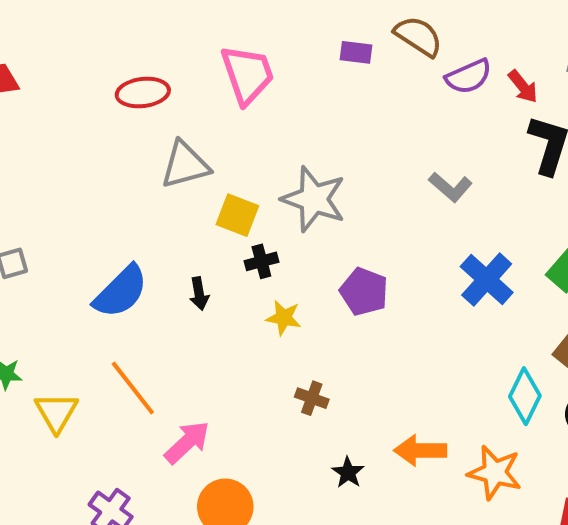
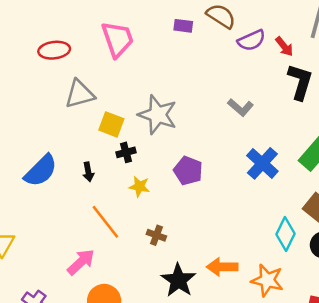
orange line: (133, 388) -> (105, 222), moved
black star: (348, 473) -> (178, 280), size x1.8

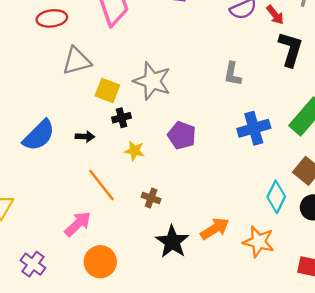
gray L-shape: (240, 107) -> (233, 74), turned 60
blue cross: (262, 163) -> (254, 128), turned 32
black arrow: (88, 172) -> (85, 137), turned -78
orange arrow: (222, 267) -> (215, 229), turned 148

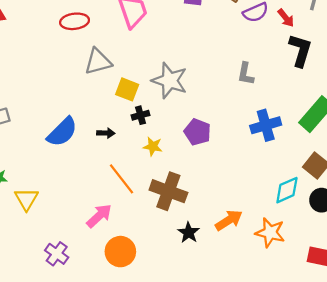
cyan diamond: (276, 197) -> (287, 190), turned 40
brown cross: (151, 198) -> (168, 191), size x2.0
black star: (172, 242) -> (189, 233), size x0.7

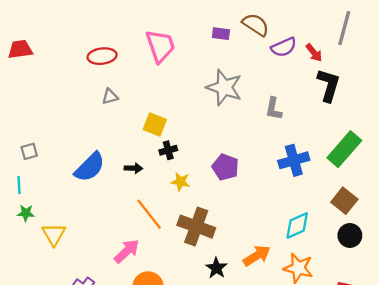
gray triangle: (98, 62) -> (110, 96), moved, size x0.6
gray star: (170, 81) -> (224, 87), moved
cyan diamond: (287, 190) -> (297, 225), moved

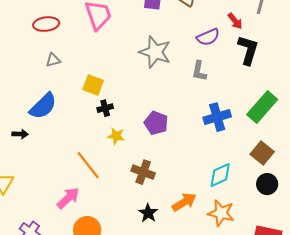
purple semicircle: (284, 47) -> (208, 37), moved
blue semicircle: (90, 167) -> (43, 106), moved
black arrow: (133, 168) -> (20, 134), moved
brown cross: (196, 227) -> (143, 172), moved, size x0.7

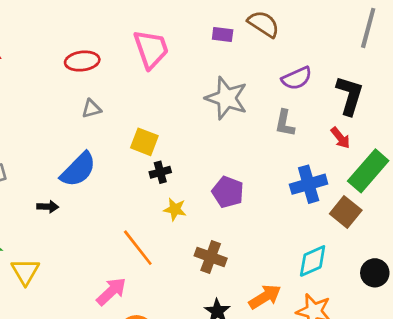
red arrow: (235, 21) -> (340, 138), moved
brown square: (262, 153) -> (346, 212), moved

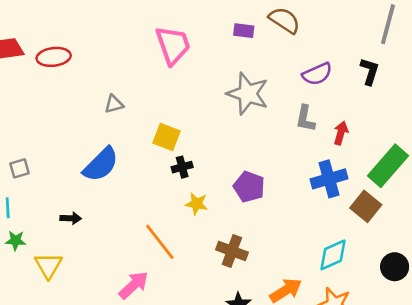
red ellipse: (82, 61) -> (54, 57), moved
black L-shape: (350, 95) -> (370, 71), moved, size x0.7
red arrow: (340, 138) -> (341, 133), moved, turned -125
black arrow: (48, 207) -> (71, 218), moved

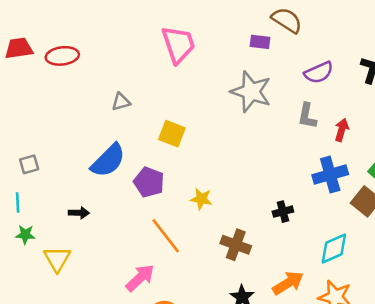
purple rectangle: (244, 31) -> (260, 42), moved
black cross: (182, 167) -> (283, 212), moved
purple pentagon: (249, 187) -> (149, 182), moved

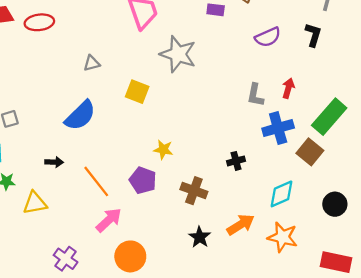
gray star: (251, 92) -> (178, 54), moved
gray L-shape: (307, 116) -> (255, 95), moved
purple pentagon: (149, 182) -> (143, 180), moved
orange line: (166, 236) -> (96, 181), moved
yellow triangle: (57, 259) -> (35, 203), turned 50

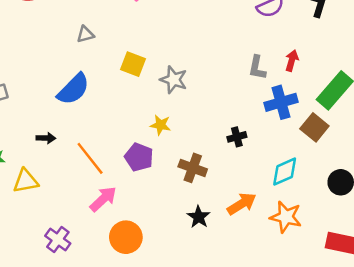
gray star: (178, 54) -> (174, 80), moved, size x0.7

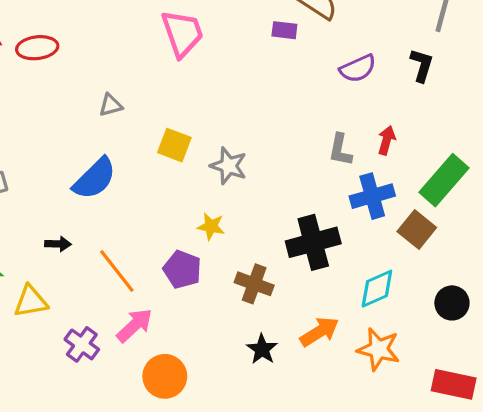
black cross: (237, 137) -> (313, 242), size x2.0
purple cross: (58, 240) -> (82, 344), moved

